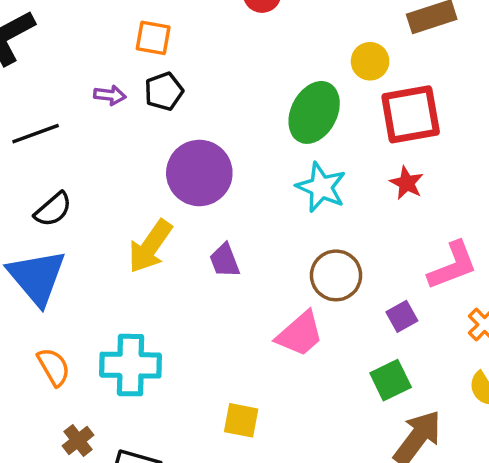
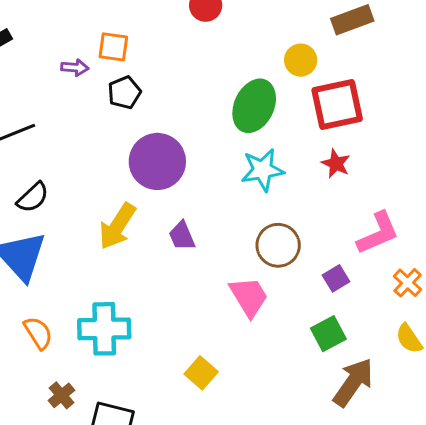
purple arrow: (110, 95) -> (75, 68), moved
cyan star: (321, 187) -> (263, 170), turned -30
pink trapezoid: (300, 334) -> (249, 297), turned -78
yellow square: (241, 420) -> (201, 373), turned 32

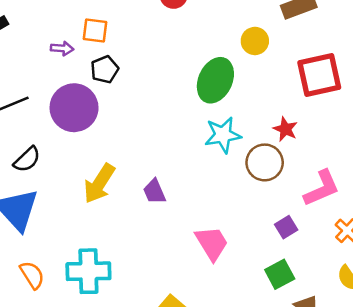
red square: (337, 104) -> (319, 75), moved
purple circle: (157, 161) -> (74, 108), moved
brown circle: (278, 245) -> (265, 162), moved

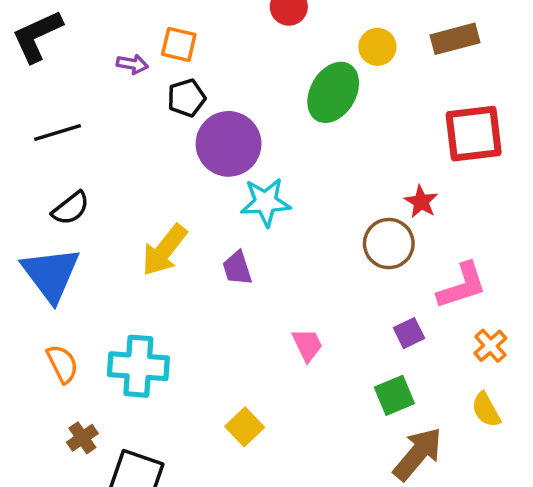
yellow circle: (255, 41) -> (377, 47), moved
green ellipse: (215, 80) -> (333, 92), moved
purple circle: (74, 108) -> (229, 144), moved
cyan star: (223, 135) -> (266, 202), moved
pink trapezoid: (212, 243) -> (307, 345), size x0.7

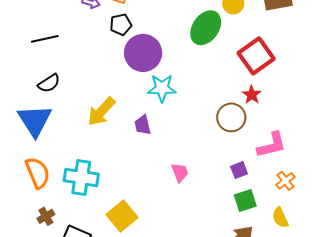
red square: (474, 134) -> (256, 56), moved, turned -33
orange semicircle: (62, 364) -> (38, 173), size x1.4
green square: (394, 395) -> (245, 200), moved
yellow square: (245, 427) -> (122, 216), moved, size x1.4

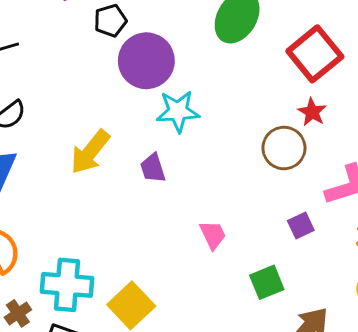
cyan cross: (81, 177) -> (67, 285), moved
green square: (245, 200) -> (267, 282), moved

